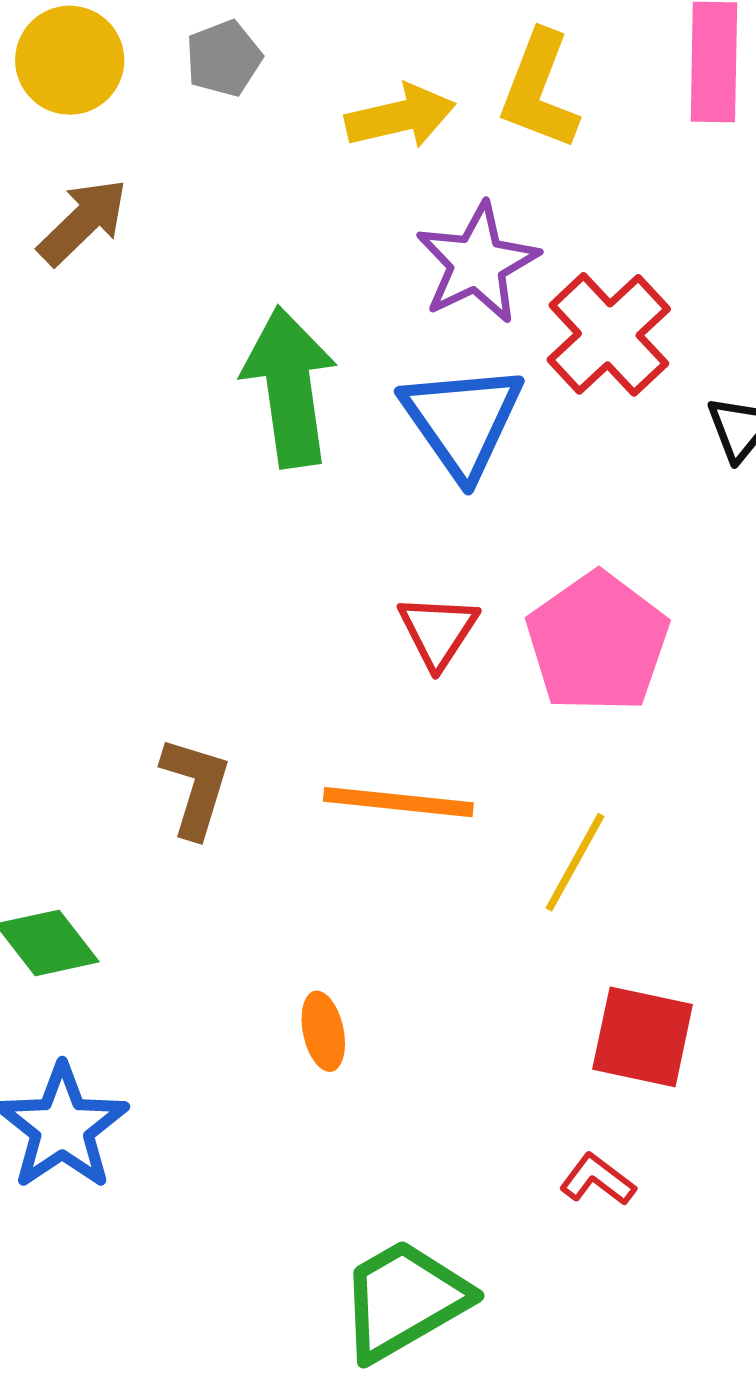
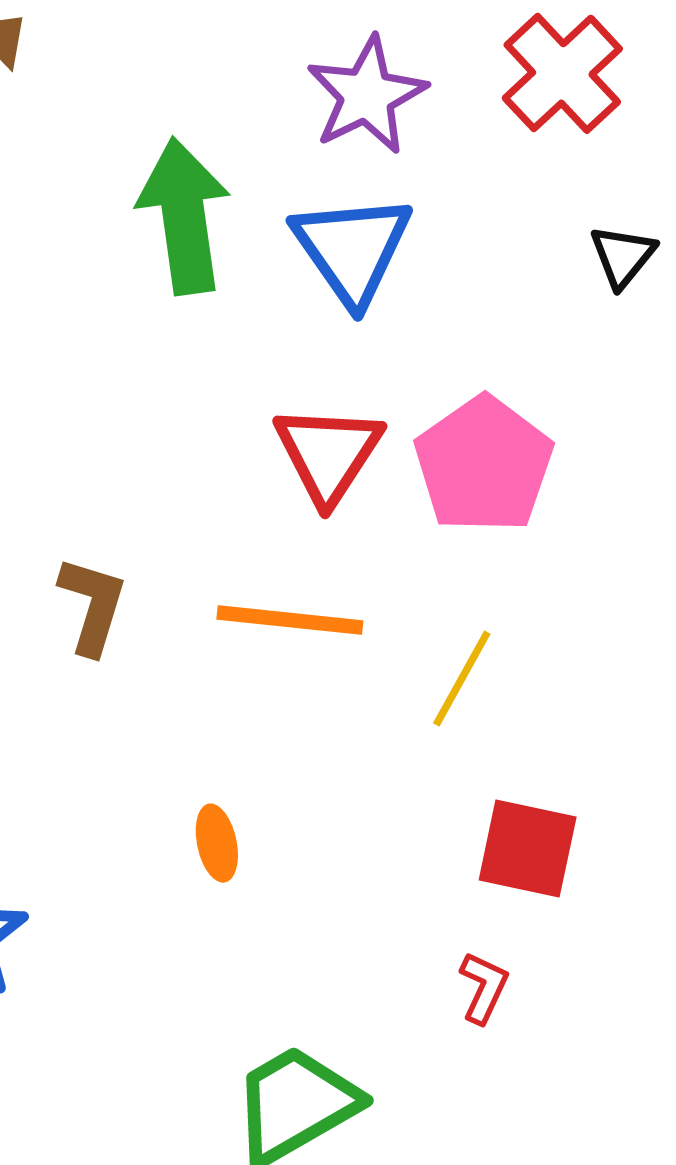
red cross: (609, 334) -> (562, 73), moved
red triangle: (438, 631) -> (328, 454), size x1.4
red L-shape: (597, 1180) -> (484, 987), turned 78

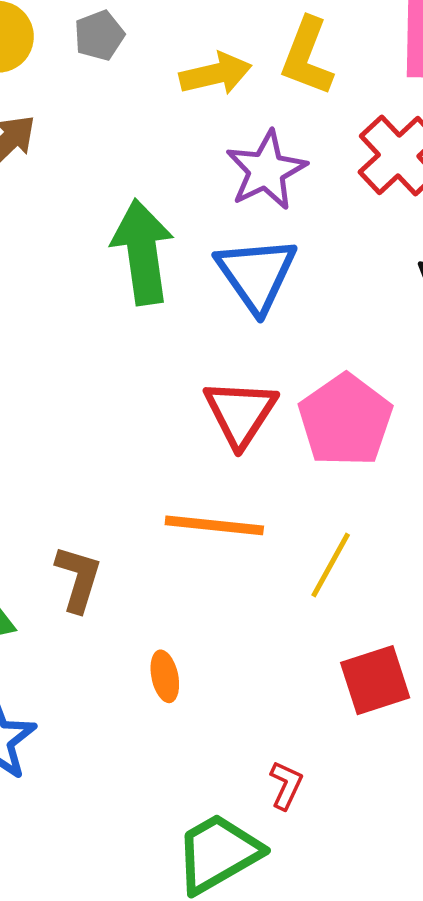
brown L-shape: (93, 605) -> (78, 579), moved
red square: (528, 849) -> (375, 680), turned -30
red L-shape: (484, 987) -> (286, 785), moved

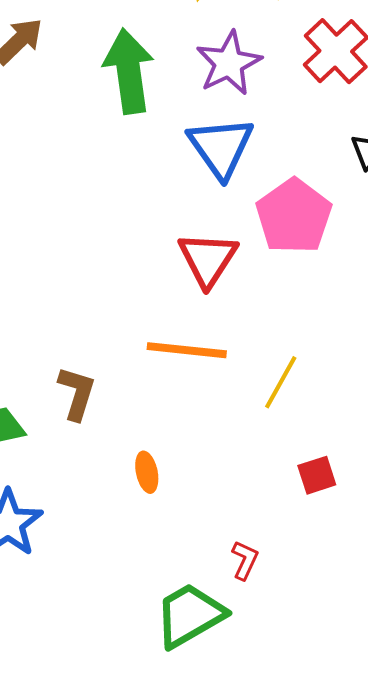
green arrow: (143, 252) -> (129, 71), moved
pink pentagon: (345, 420) -> (294, 216), moved
red square: (375, 680) -> (317, 475), size x0.7

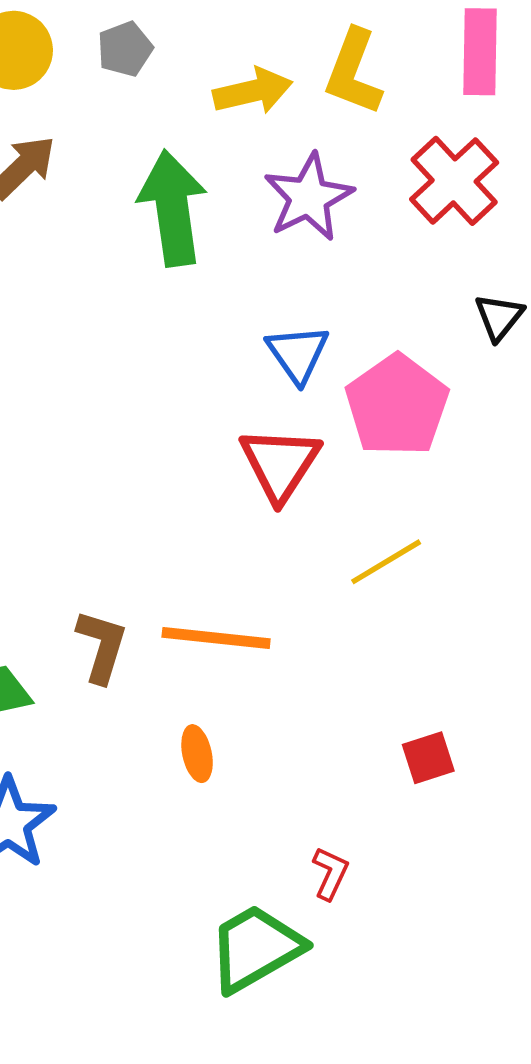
blue triangle: (221, 147) -> (298, 354), moved, size x0.7
orange line: (187, 350) -> (216, 638), moved
yellow line: (281, 382) -> (386, 562), moved, turned 30

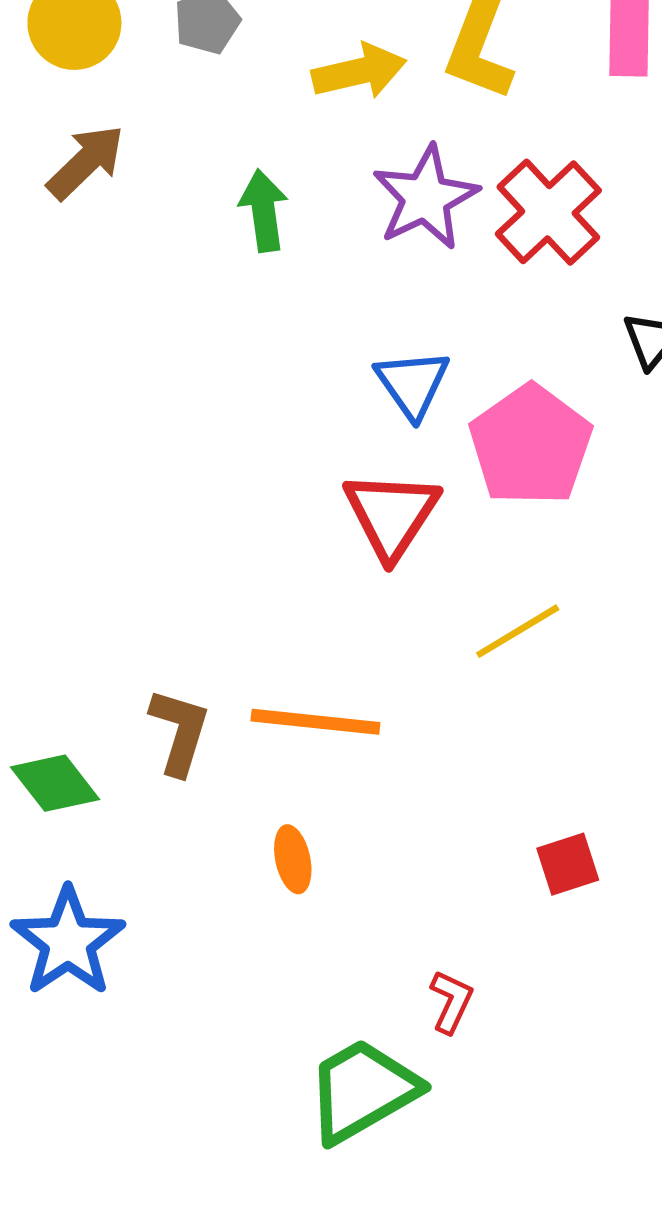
red cross: (454, 181) -> (548, 212), moved
green arrow: (173, 208) -> (264, 211), size x0.6

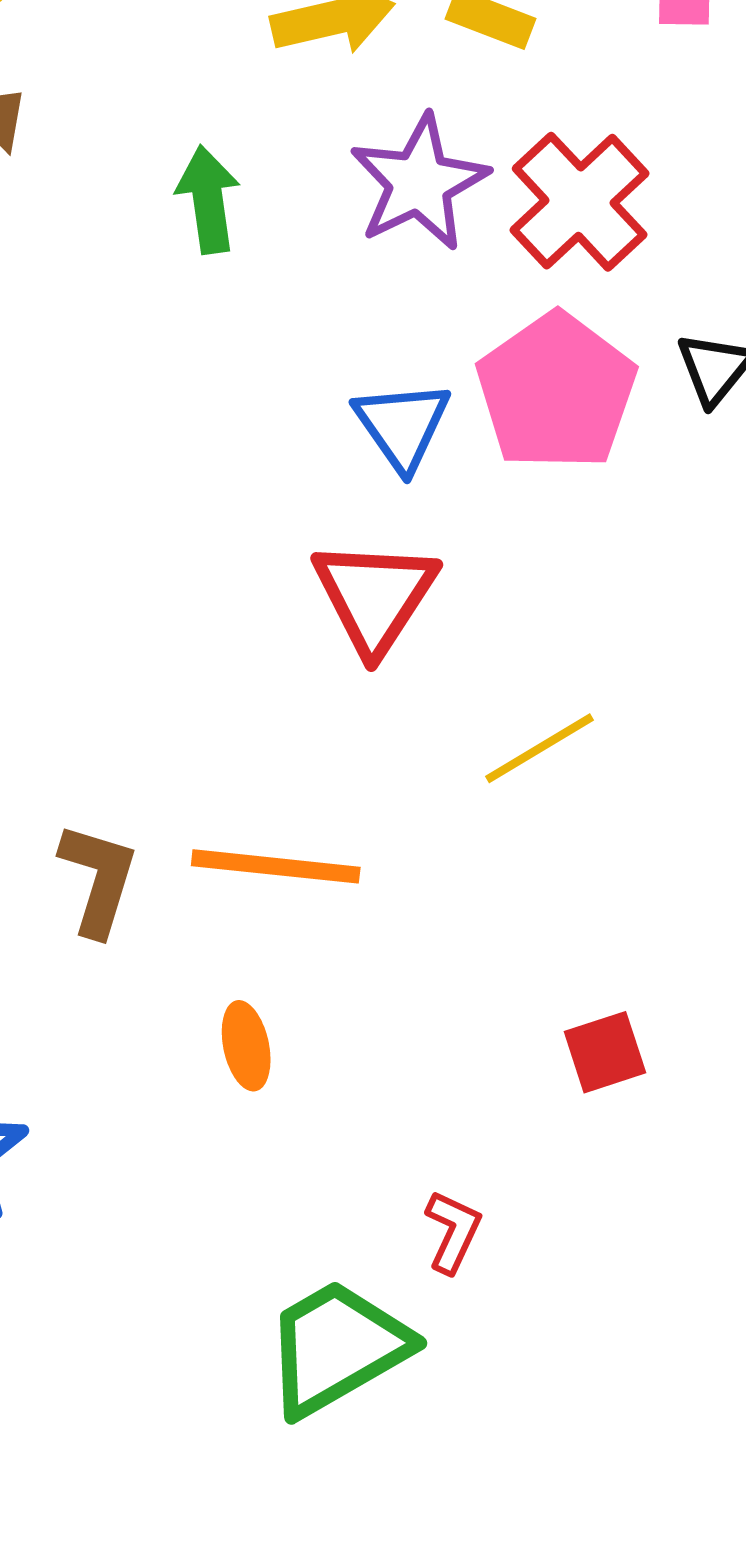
pink pentagon: (531, 445) -> (556, 392), moved

